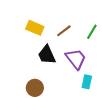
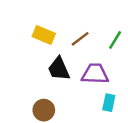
purple trapezoid: (76, 59) -> (95, 74), turned -50

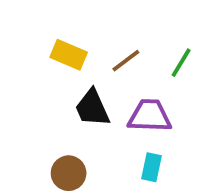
cyan rectangle: (109, 103) -> (151, 167), moved

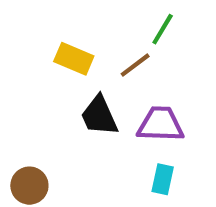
green line: (181, 63) -> (163, 29), moved
brown circle: (69, 173) -> (29, 186), moved

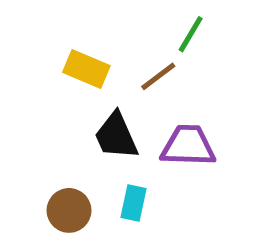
cyan rectangle: (163, 179) -> (134, 203), moved
brown circle: (29, 186) -> (69, 210), moved

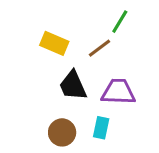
cyan rectangle: (134, 203) -> (101, 128), moved
brown circle: (69, 210) -> (62, 132), moved

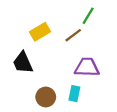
yellow rectangle: (54, 43) -> (40, 32), turned -54
black trapezoid: (73, 86) -> (23, 63), moved

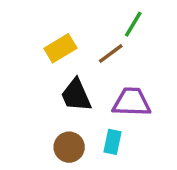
black trapezoid: (23, 63) -> (76, 95), moved

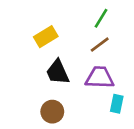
brown line: (111, 54) -> (100, 45), moved
cyan rectangle: (112, 142) -> (117, 104), moved

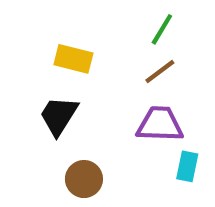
yellow rectangle: (46, 37) -> (73, 59), turned 45
black trapezoid: (58, 72) -> (59, 116), moved, turned 56

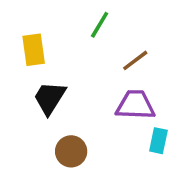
green line: (162, 29) -> (100, 25), moved
yellow rectangle: (73, 59) -> (34, 50), moved, turned 68

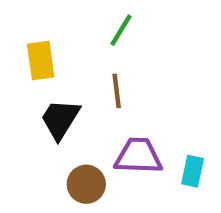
brown line: (135, 60) -> (117, 91), moved, turned -60
purple trapezoid: (135, 105) -> (138, 156), moved

